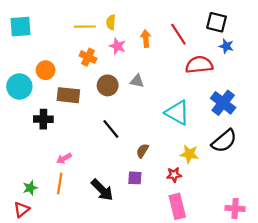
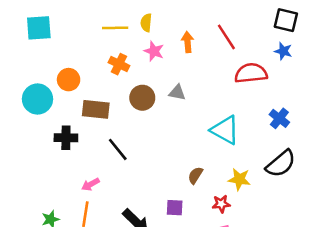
black square: (217, 22) -> (286, 20), moved
blue cross: (223, 103) -> (279, 118), size x0.7
black line: (111, 129) -> (118, 149), moved
brown semicircle: (142, 151) -> (195, 175), moved

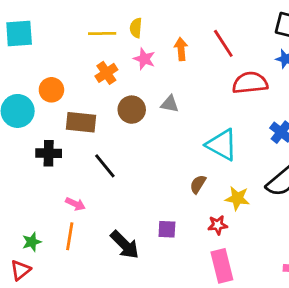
orange cross: (119, 64) -> (106, 73), turned 30
brown semicircle: (195, 175) -> (198, 184), moved
pink arrow: (91, 184) -> (75, 204), turned -126

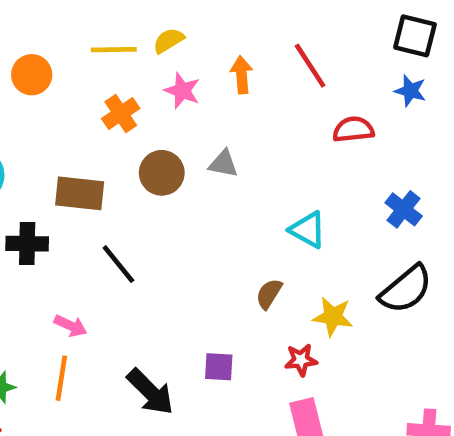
yellow semicircle: (136, 28) -> (169, 41), turned 54
red semicircle: (250, 83) -> (353, 129), size x0.7
orange circle: (51, 90) -> (32, 75), moved
cyan triangle: (222, 145) -> (308, 230), size x0.7

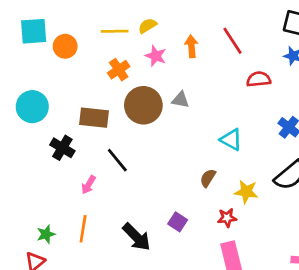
brown circle: (162, 173) -> (143, 105), size x1.4
black cross: (27, 244) -> (62, 148), turned 30
pink arrow: (70, 326) -> (88, 185), moved, turned 96
purple square: (219, 367) -> (178, 222), turned 30

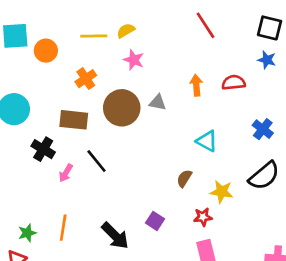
red line: (233, 41) -> (206, 25), moved
orange arrow: (191, 46) -> (196, 85), moved
orange cross: (119, 70) -> (86, 79), moved
pink arrow: (88, 185) -> (66, 173), moved

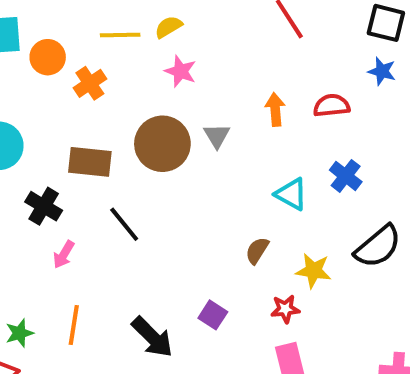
orange cross: (86, 79) -> (90, 83), moved
gray triangle: (158, 102) -> (217, 136), turned 48
blue cross: (263, 129) -> (346, 176), moved
pink arrow: (66, 173) -> (64, 255), moved

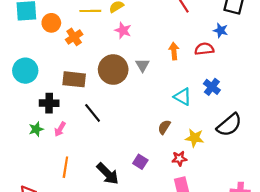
blue star: (382, 71) -> (221, 30), moved
black cross: (44, 206) -> (49, 103), turned -30
green star: (19, 333) -> (36, 129), moved

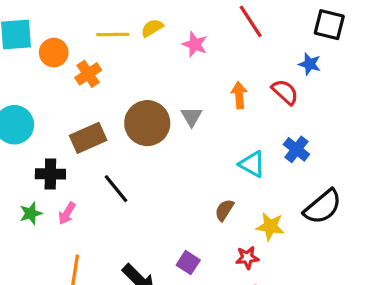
pink star: (123, 30) -> (195, 44), moved
red semicircle: (204, 49) -> (285, 92), turned 48
brown rectangle: (74, 79) -> (88, 138), turned -30

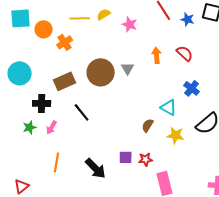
blue star: (310, 64) -> (188, 19), moved
cyan triangle: (252, 164) -> (169, 107), moved
red star: (247, 258) -> (146, 159), moved
purple square: (188, 263) -> (126, 157), turned -32

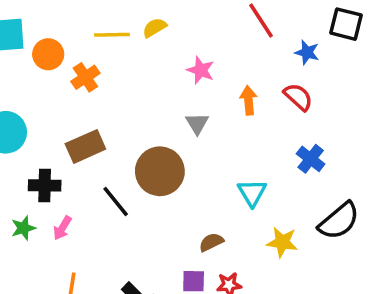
blue star: (188, 19) -> (307, 52), moved
pink star: (130, 24) -> (201, 70), moved
brown circle: (101, 72) -> (160, 171), moved
cyan triangle: (169, 107) -> (252, 193), moved, turned 30
brown semicircle: (148, 125) -> (211, 242), moved, turned 32

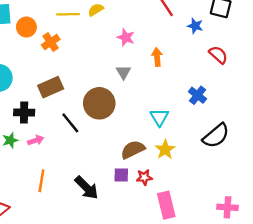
red semicircle: (298, 97) -> (218, 55), moved
pink arrow: (62, 228) -> (36, 140), turned -140
brown semicircle: (211, 242) -> (133, 150), size x1.5
yellow star: (282, 242) -> (165, 150), moved, turned 30

